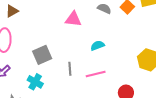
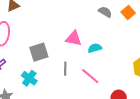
pink triangle: (73, 19) -> (74, 38), moved
pink line: (96, 74) -> (90, 76), turned 48

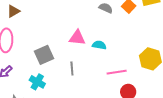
cyan semicircle: (95, 48) -> (99, 45), turned 32
pink line: (90, 76) -> (117, 72), moved, turned -42

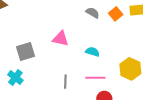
cyan semicircle: (99, 45) -> (92, 52), moved
gray line: (72, 69) -> (65, 82), moved

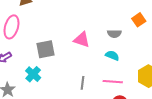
gray semicircle: (93, 13) -> (114, 34), moved, turned 144

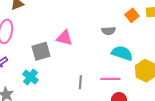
pink triangle: (82, 40) -> (64, 38), moved
cyan semicircle: (112, 56) -> (122, 53), moved, size x1.5

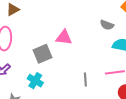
gray semicircle: (109, 31) -> (107, 25), turned 32

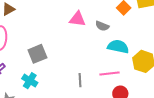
pink triangle: (64, 37) -> (78, 19), moved

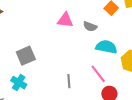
pink line: (109, 73) -> (98, 74), turned 60

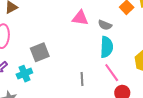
cyan semicircle: (106, 47) -> (107, 47), moved, turned 80
cyan cross: (19, 83) -> (24, 74), moved, turned 35

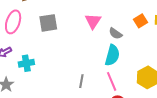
pink triangle: (80, 18) -> (93, 21), turned 42
gray square: (40, 52) -> (48, 23), moved

